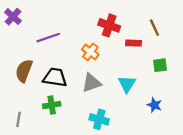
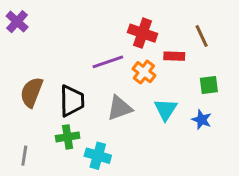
purple line: (48, 38) -> (108, 62), moved
orange cross: (90, 52) -> (144, 72), moved
black trapezoid: (55, 77) -> (72, 101), turned 80
blue star: (154, 105) -> (202, 120), moved
cyan cross: (99, 119) -> (98, 156), moved

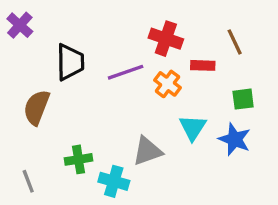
black trapezoid: (72, 101) -> (70, 62), moved
gray triangle: (119, 108) -> (147, 151), moved
blue star: (202, 120) -> (235, 139), size x1.4
gray line: (24, 156) -> (28, 181), turned -30

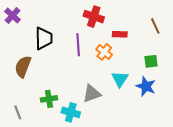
red cross: (166, 39) -> (94, 17), moved
brown line: (235, 42) -> (155, 26), moved
red rectangle: (203, 65) -> (120, 34), moved
purple line: (126, 72) -> (78, 45), turned -75

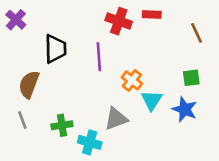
red rectangle: (120, 34) -> (152, 14), moved
orange cross: (104, 52) -> (132, 80), moved
gray line: (18, 112) -> (22, 120), moved

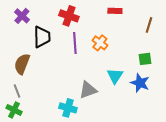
purple cross: (16, 20) -> (22, 16), moved
red cross: (119, 21) -> (69, 16), moved
brown line: (197, 33) -> (149, 25), turned 42
orange cross: (132, 80) -> (100, 43), moved
green cross: (62, 125) -> (14, 110), moved, turned 35

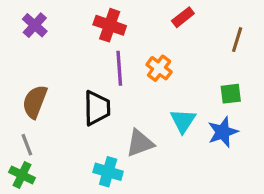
red rectangle: (115, 11) -> (183, 17), turned -40
black trapezoid: (42, 37) -> (97, 108), moved
blue star: (140, 83) -> (223, 132), turned 30

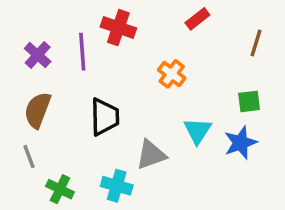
purple cross: (35, 25) -> (38, 55), moved
purple line: (119, 68) -> (82, 52), moved
green cross: (22, 175) -> (60, 189), moved

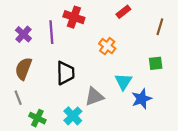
blue star: (240, 143) -> (142, 99), moved
cyan cross: (117, 186) -> (73, 116), turned 30

